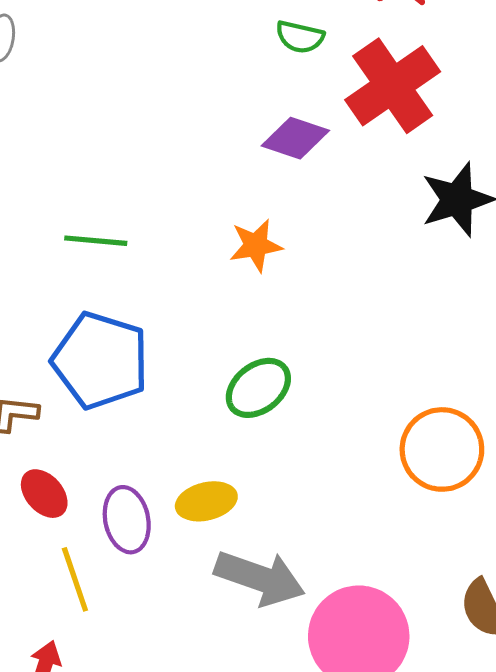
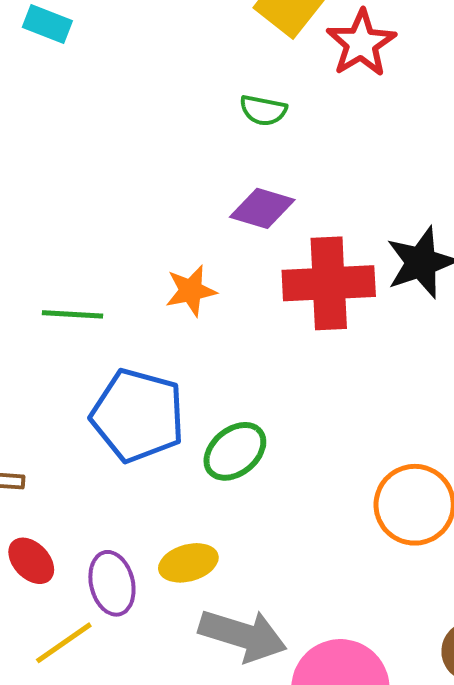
red cross: (393, 86) -> (329, 283), moved, turned 34
orange star: (256, 245) -> (191, 291), moved
blue pentagon: (100, 361) -> (138, 415), moved
yellow line: (75, 579) -> (64, 643), turned 76

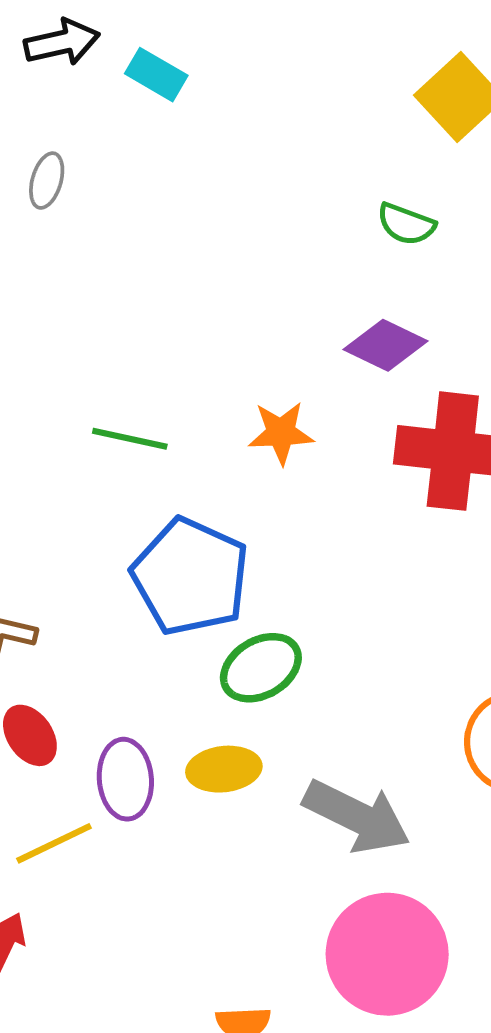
green ellipse: (235, 451) -> (261, 668), moved
gray arrow: (243, 635) -> (357, 816), moved

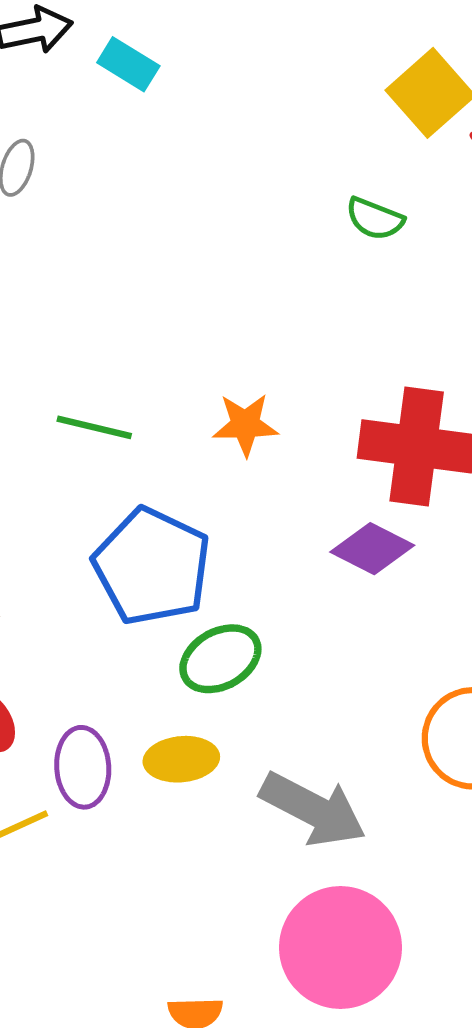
purple diamond: (386, 345) -> (372, 549), moved

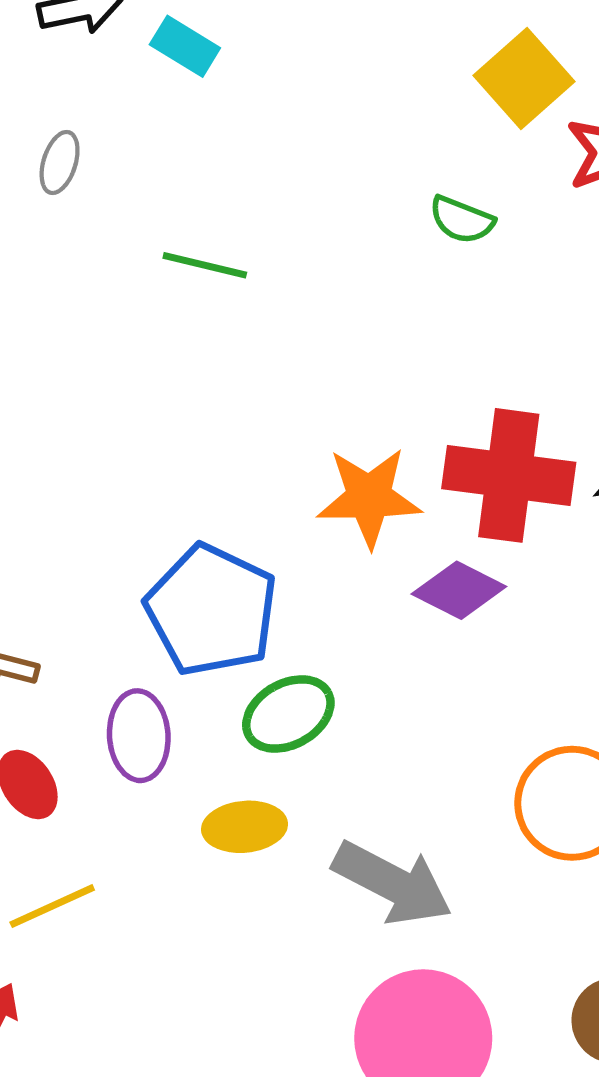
orange star: (245, 425) -> (369, 497), moved, size x1.4
green line: (94, 427) -> (205, 265), moved
purple ellipse: (83, 767) -> (139, 736), moved

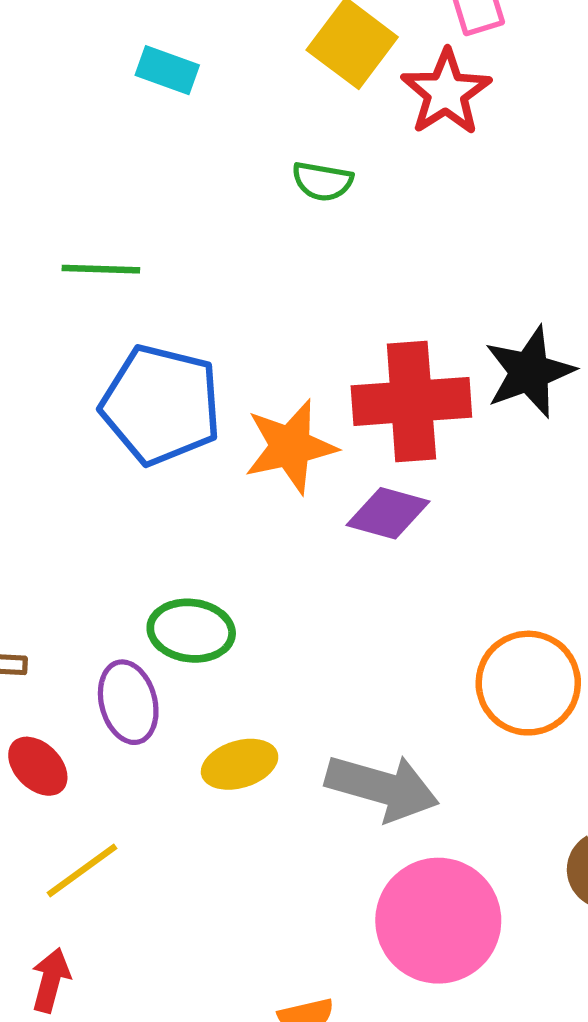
cyan rectangle: (185, 46) -> (167, 70), moved
blue pentagon: (212, 610) -> (161, 405), moved
green ellipse: (288, 714) -> (191, 631), moved, turned 48

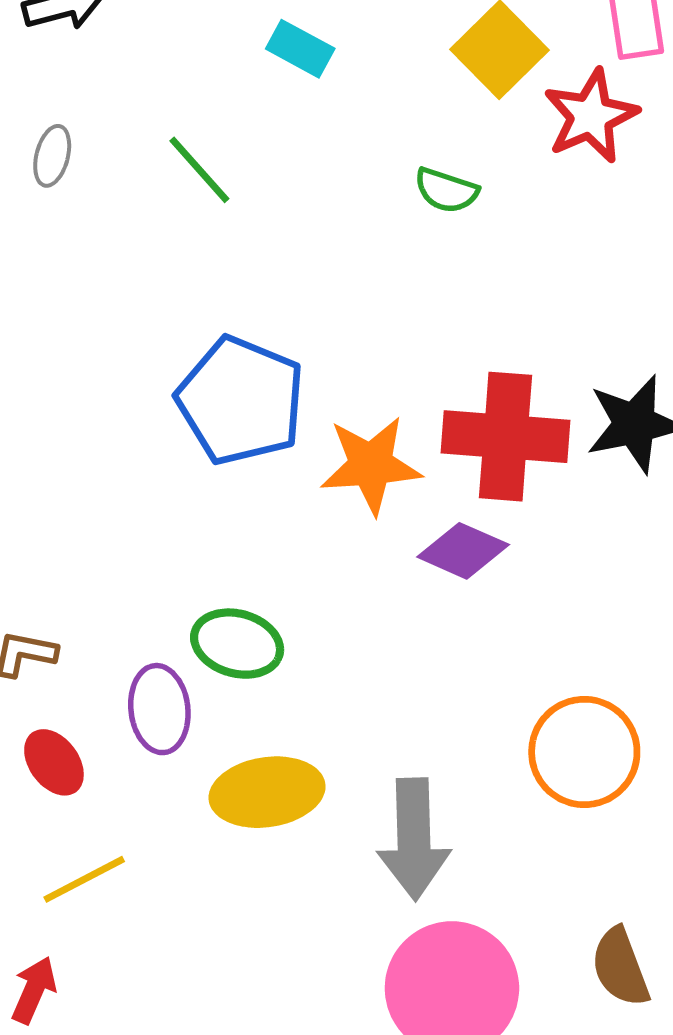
green line: (101, 269) -> (199, 170), moved, turned 38
yellow ellipse: (240, 764) -> (267, 792), size x1.4
gray arrow: (382, 787) -> (414, 839), turned 64

